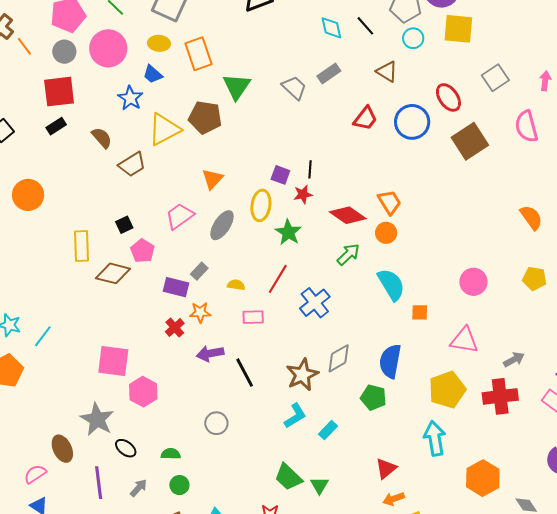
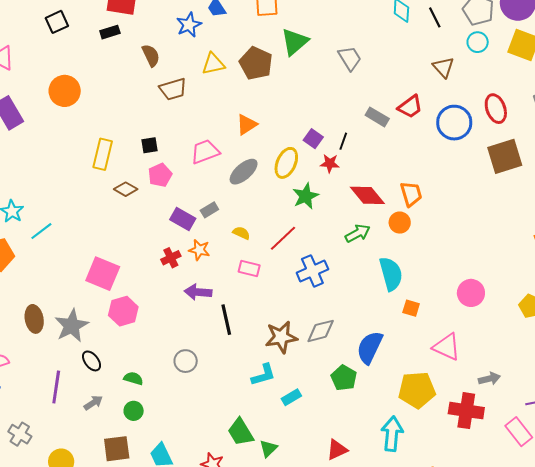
gray rectangle: (329, 73) -> (377, 117), moved, turned 50
yellow triangle: (164, 129) -> (213, 64), size x0.7
brown diamond: (113, 273) -> (126, 189), size x0.7
brown ellipse: (62, 449) -> (34, 319), moved

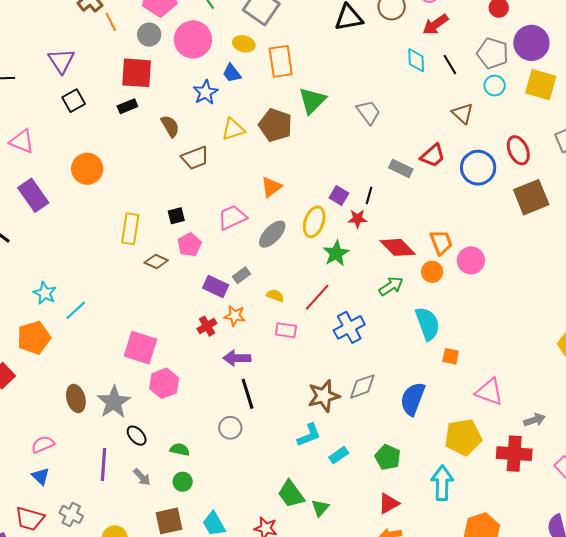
pink circle: (471, 293) -> (471, 260), moved
black line: (226, 320) -> (248, 394), moved
green pentagon: (344, 378) -> (388, 457), moved
gray arrow: (93, 403) -> (142, 477), turned 84

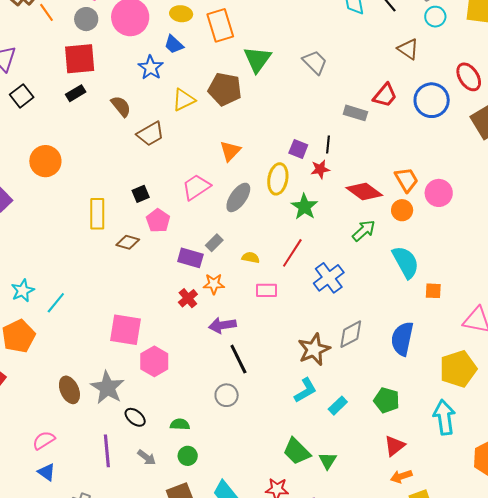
cyan star: (45, 293) -> (23, 291), turned 30

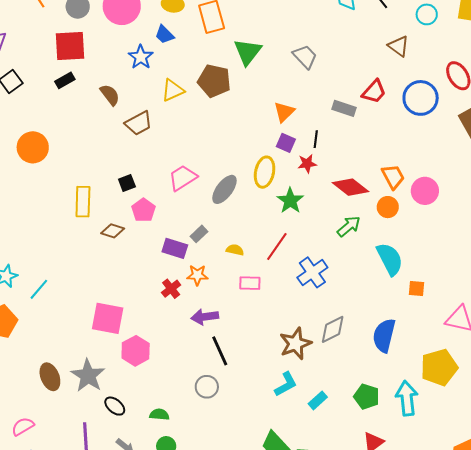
orange triangle: (230, 151) -> (284, 112), moved
cyan arrow: (444, 417) -> (407, 398), moved

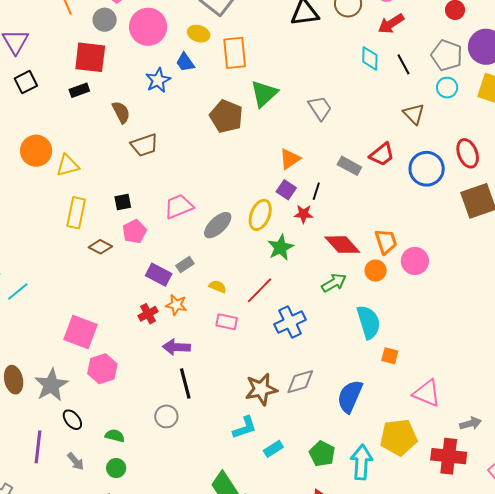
yellow triangle: (173, 90) -> (68, 165), moved

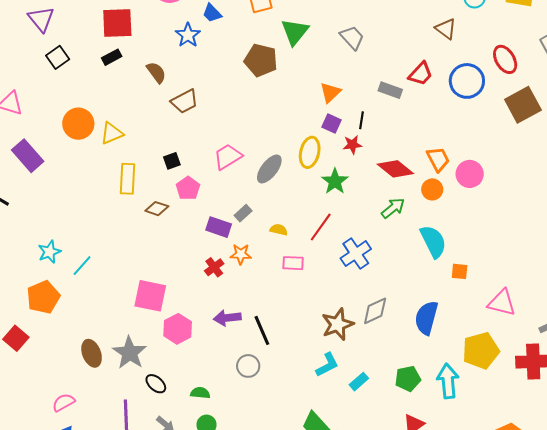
purple arrow: (176, 347) -> (227, 318), moved
green pentagon: (322, 454) -> (408, 379), turned -30

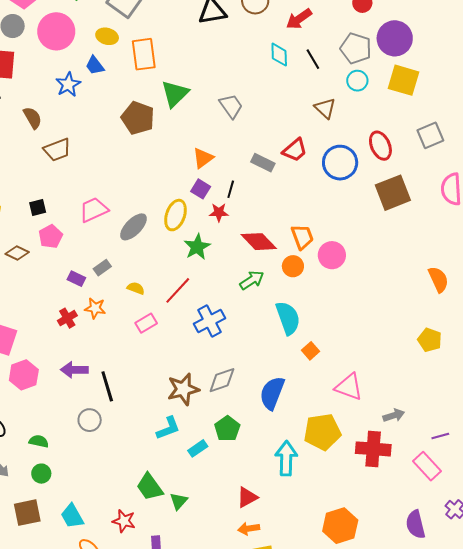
purple rectangle: (219, 227) -> (76, 279), size x0.7
pink rectangle: (293, 263) -> (146, 323), turned -40
orange square: (460, 271) -> (310, 351), turned 36
green pentagon: (408, 379) -> (227, 429), moved, turned -30

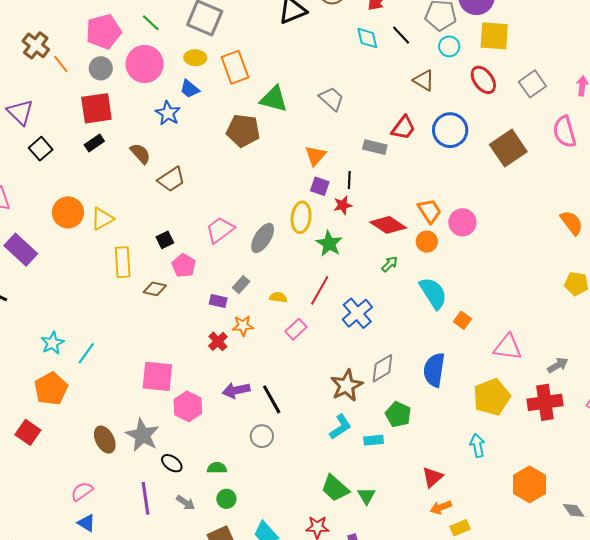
green triangle: (175, 94) -> (274, 99), turned -48
red ellipse: (380, 146) -> (483, 80), moved
green arrow: (252, 280) -> (390, 264), size x0.7
cyan rectangle: (198, 448) -> (374, 440), turned 42
cyan arrow: (286, 458) -> (477, 445), moved, size x0.7

